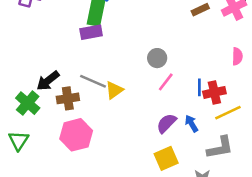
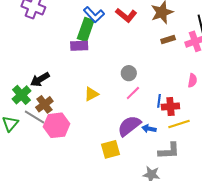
gray line: (93, 81) -> (34, 117), moved
brown cross: (68, 98) -> (44, 104), moved, turned -36
purple semicircle: (166, 123) -> (129, 126), size x1.4
blue arrow: (192, 124) -> (149, 129), turned -56
yellow square: (166, 158) -> (111, 149), moved

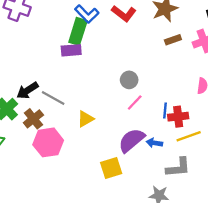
yellow triangle: (91, 94) -> (85, 119), moved
gray line: (34, 117) -> (53, 98), moved

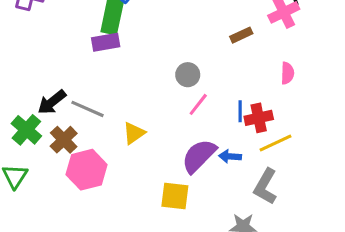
brown rectangle: (173, 40) -> (241, 35), moved
gray L-shape: (178, 167) -> (265, 187), turned 130
yellow square: (111, 168) -> (175, 196), turned 30

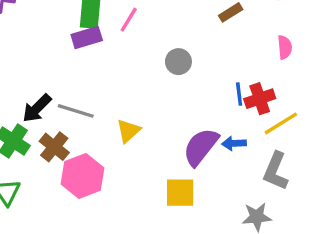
pink line: (198, 104) -> (129, 20), moved

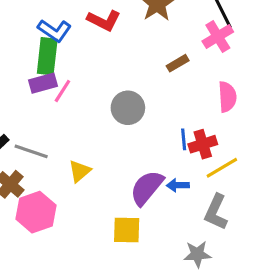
pink line: (129, 20) -> (62, 91), moved
pink semicircle: (285, 47) -> (227, 97), size x1.4
gray circle: (178, 62) -> (128, 108), size x1.4

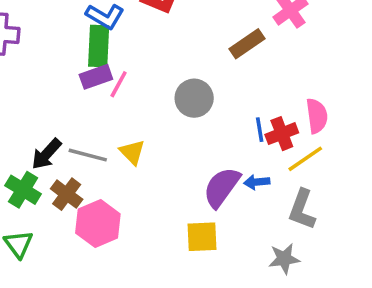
brown rectangle: (178, 63) -> (247, 44), size x1.4
pink semicircle: (227, 97) -> (317, 116), moved
yellow triangle: (80, 171) -> (132, 152), moved, turned -30

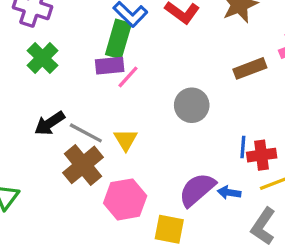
green cross: (23, 190) -> (42, 58), moved
brown cross: (67, 194) -> (83, 165), moved, size x1.4
pink hexagon: (98, 223) -> (125, 199), moved

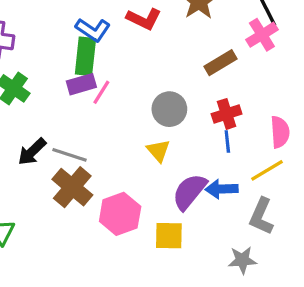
yellow triangle: (126, 140) -> (158, 151), moved
red cross: (262, 155) -> (227, 114), moved
blue arrow: (229, 193) -> (222, 189), size x1.4

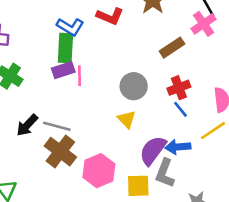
pink line: (101, 92) -> (79, 76), turned -30
blue line: (227, 141) -> (181, 109), turned -30
gray L-shape: (261, 216) -> (165, 173), moved

